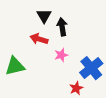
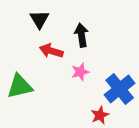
black triangle: (44, 16) -> (39, 19), moved

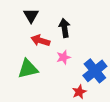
green triangle: (20, 86) -> (28, 69), moved

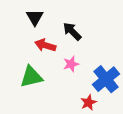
black arrow: (65, 28) -> (72, 31), turned -36

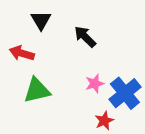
red arrow: (45, 45) -> (22, 53), moved
pink star: (71, 64) -> (95, 84), moved

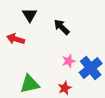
green triangle: (37, 90) -> (30, 84), moved
red star: (104, 121) -> (65, 88), moved

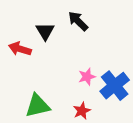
black triangle: (30, 15) -> (45, 31), moved
black arrow: (62, 27) -> (78, 21), moved

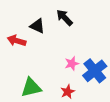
black triangle: (45, 31) -> (37, 26), turned -35

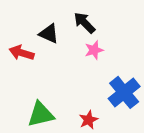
pink star: (72, 64) -> (94, 50), moved

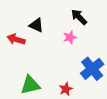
black arrow: (84, 23) -> (79, 17), moved

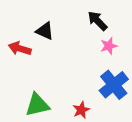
pink star: (70, 37) -> (109, 46), moved

